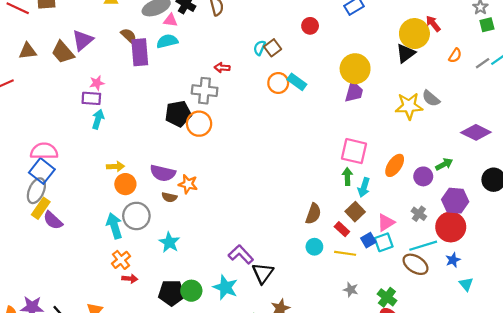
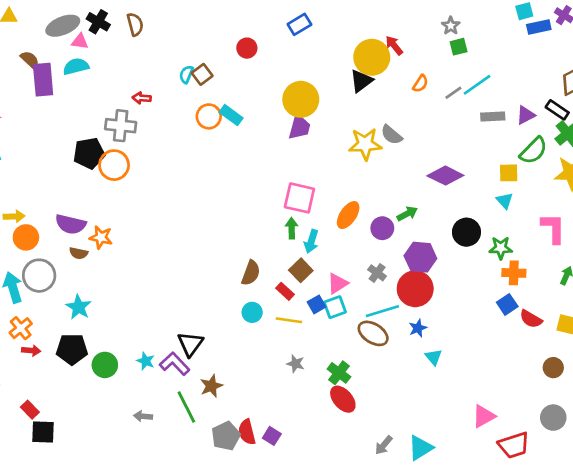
purple L-shape: (241, 254) -> (175, 364), moved
cyan star: (225, 287) -> (146, 361), size x0.6
black pentagon: (172, 293) -> (72, 349), moved

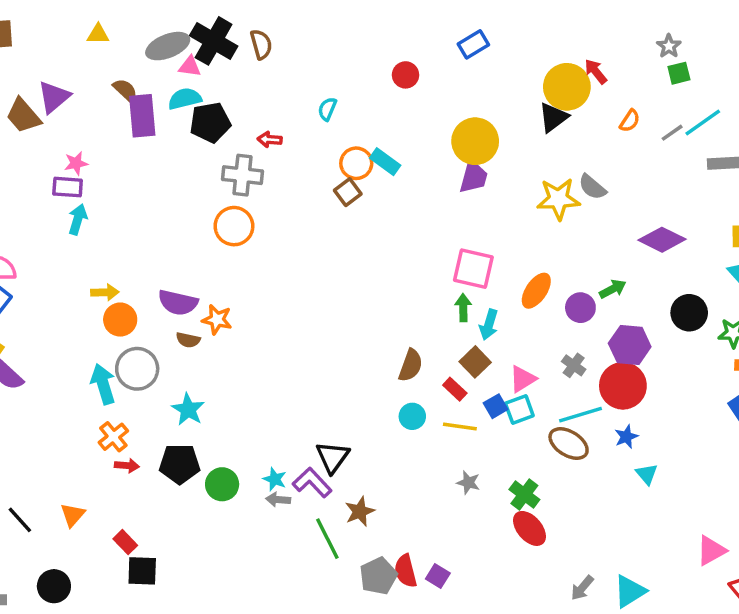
black cross: (98, 22) -> (214, 41), size x1.5
brown square: (202, 74) -> (348, 192), moved
black pentagon: (89, 153) -> (210, 122), moved
gray arrow: (143, 416) -> (278, 500), moved

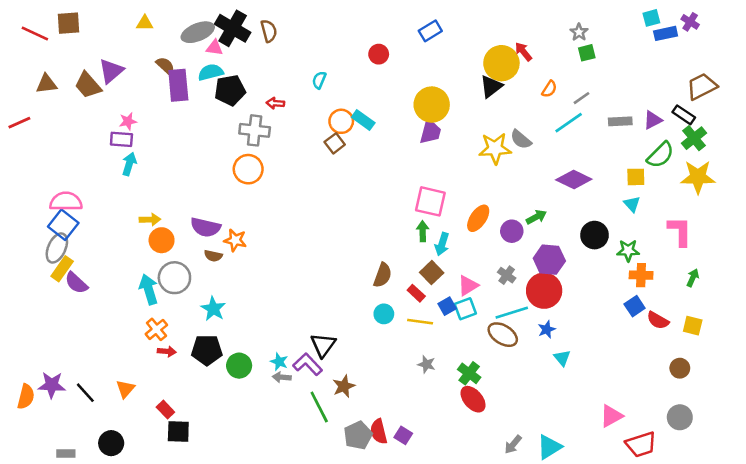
cyan line: (703, 122) -> (569, 123), moved

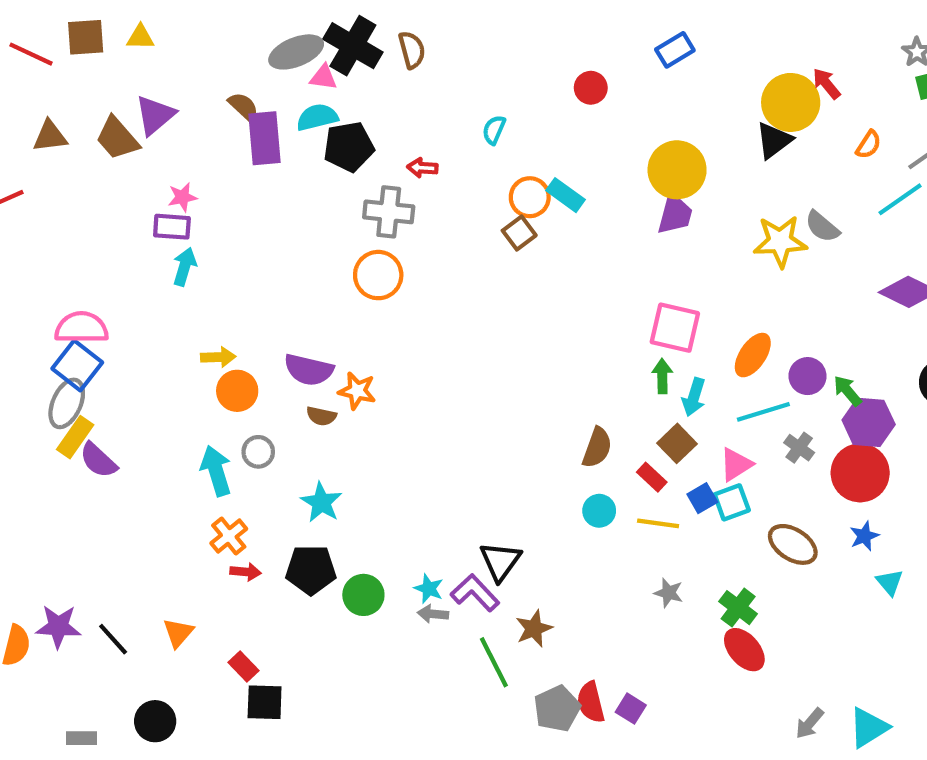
yellow triangle: (145, 23) -> (140, 37), moved
green arrow: (536, 217) -> (847, 391), moved, turned -102
gray circle: (174, 278) -> (258, 452), size x0.6
cyan line: (512, 313) -> (763, 412), moved

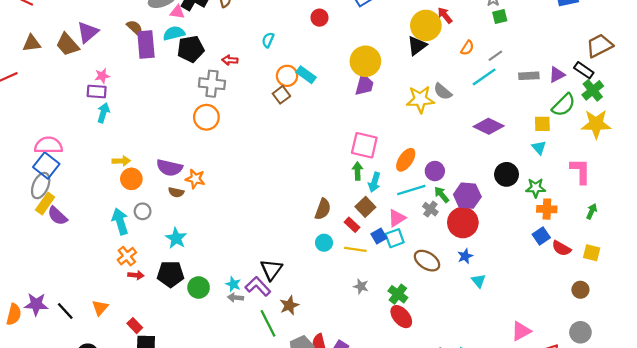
green arrow: (847, 391) -> (442, 195), moved

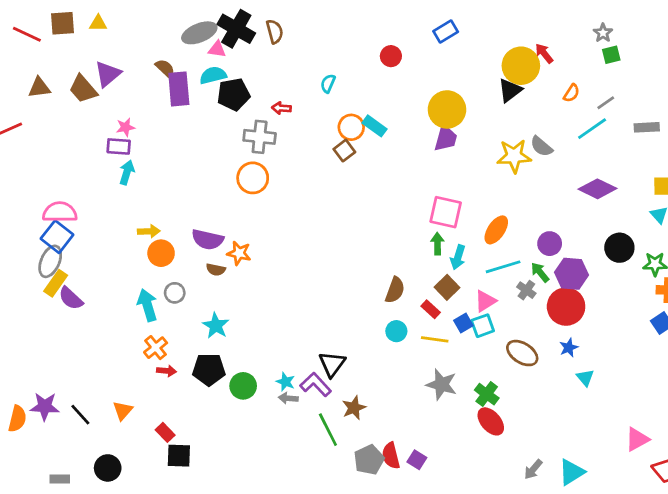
purple circle: (435, 171) -> (550, 244), moved
gray star: (361, 286) -> (442, 385), size x1.6

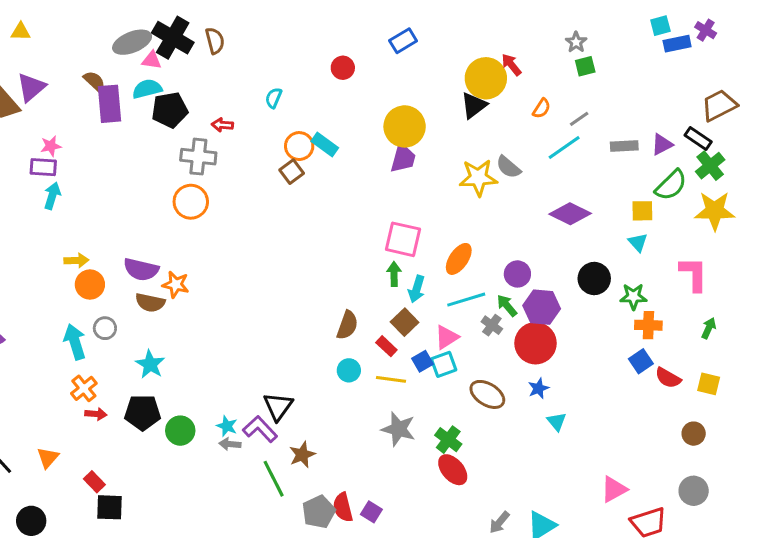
brown semicircle: (216, 270) -> (150, 303), size x1.4

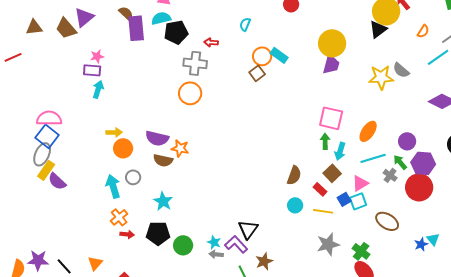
blue star: (539, 388) -> (421, 244), moved
gray star: (399, 429) -> (328, 244), turned -30

